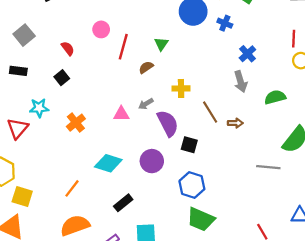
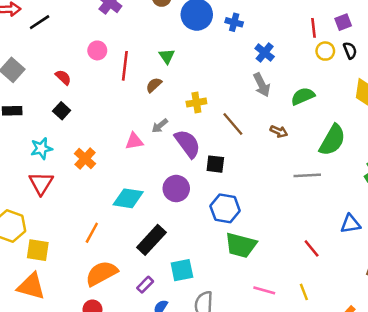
brown arrow: (235, 123) -> (279, 131), moved, turned 32
red triangle: (18, 128) -> (41, 183), moved
black rectangle: (123, 203) -> (151, 240), size x1.4

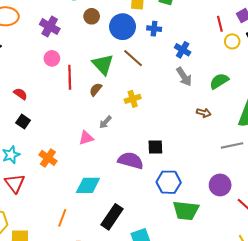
pink circle: (97, 50) -> (52, 58), moved
green triangle: (167, 56) -> (103, 64), size x1.6
brown line: (233, 124) -> (133, 58), moved
purple semicircle: (188, 144) -> (131, 161), moved, turned -30
purple circle: (176, 189) -> (220, 185), moved

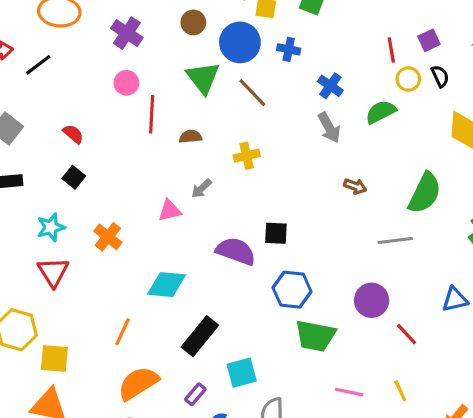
green triangle: (103, 64) -> (203, 78), moved
green semicircle: (219, 81) -> (381, 112), moved
brown semicircle: (96, 89) -> (190, 137), turned 40

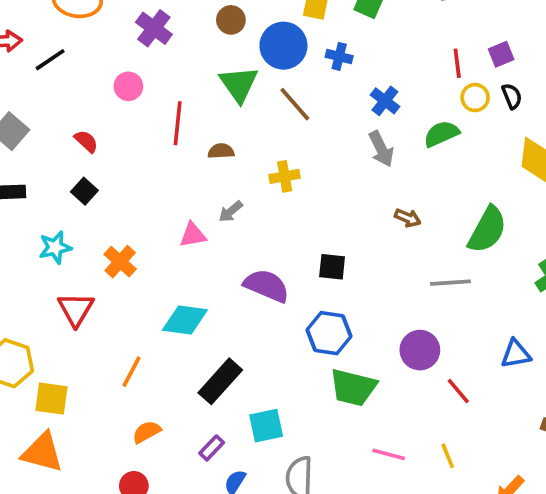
pink circle: (126, 83) -> (128, 86), moved
black square: (276, 233) -> (332, 267), moved
red triangle: (53, 272) -> (76, 309), moved
orange semicircle: (138, 383) -> (147, 432), size x0.6

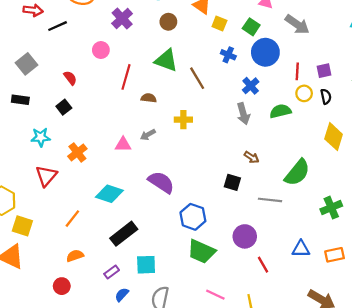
blue circle: (283, 46) -> (265, 52), moved
green triangle: (239, 84) -> (166, 60), turned -45
black square: (332, 267) -> (232, 182), moved

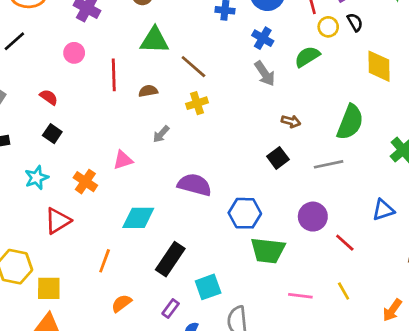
brown line: (197, 78) -> (193, 67), moved
pink triangle: (123, 144) -> (123, 160), moved
red triangle: (46, 176) -> (58, 221), turned 35
black square: (232, 182) -> (278, 158), turned -35

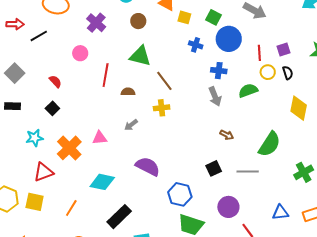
blue cross: (263, 38) -> (219, 71), turned -35
black square: (278, 158) -> (214, 168), moved
orange cross: (85, 182) -> (69, 148), size x1.4
yellow square: (49, 288) -> (35, 202), moved

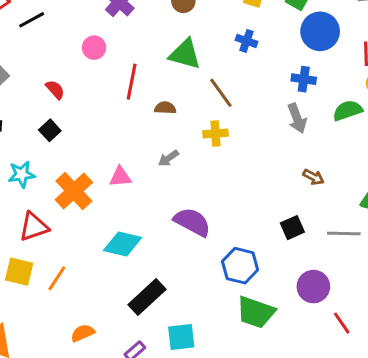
blue cross: (196, 45) -> (247, 41), moved
orange line: (71, 208) -> (57, 278), moved

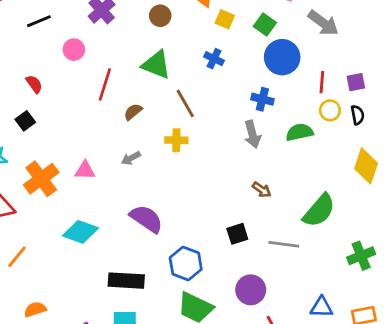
black line: (32, 20) -> (39, 21), moved
brown semicircle: (165, 108) -> (133, 112), turned -48
black rectangle: (147, 297) -> (126, 281), moved, turned 40

